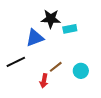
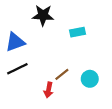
black star: (51, 19) -> (43, 15), moved
blue triangle: (35, 38) -> (15, 42), moved

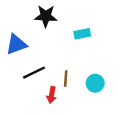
black line: (17, 69) -> (34, 73), moved
brown line: (62, 74) -> (66, 78), turned -48

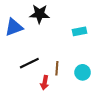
cyan rectangle: (82, 34) -> (79, 31), moved
blue triangle: (16, 44) -> (14, 27), moved

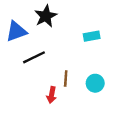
black star: (40, 14) -> (46, 16), turned -30
black line: (29, 63) -> (34, 57), moved

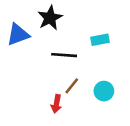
black line: (34, 57) -> (64, 55), moved, turned 30
brown line: (66, 78) -> (72, 86), turned 35

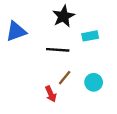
black star: (50, 18) -> (63, 16), moved
red arrow: (56, 104) -> (51, 94), turned -35

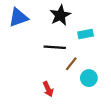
blue triangle: (16, 31) -> (18, 17), moved
brown line: (65, 78) -> (71, 64), moved

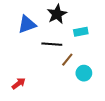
blue triangle: (18, 17) -> (27, 24), moved
red arrow: (48, 89) -> (19, 83), moved, turned -104

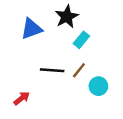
cyan rectangle: (81, 32) -> (81, 40), moved, turned -40
black line: (52, 44) -> (52, 70), moved

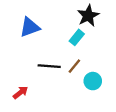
black star: (67, 17) -> (88, 16), moved

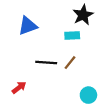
cyan rectangle: (77, 37) -> (72, 35), turned 48
cyan circle: (93, 81) -> (88, 95), moved

